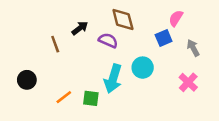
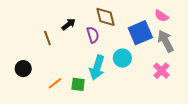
pink semicircle: (176, 18) -> (161, 16), moved, turned -88
blue square: (164, 38) -> (140, 33), size x1.6
purple semicircle: (108, 40) -> (93, 35), turned 49
gray arrow: (193, 48) -> (166, 41), size x1.5

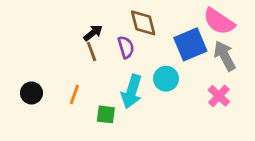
pink semicircle: (161, 16) -> (219, 21), size x1.6
brown line: (47, 38) -> (92, 51), moved
orange line: (55, 83) -> (74, 94), moved, turned -32

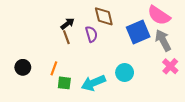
cyan circle: (166, 79) -> (125, 73), moved
cyan arrow: (132, 92) -> (93, 83), moved, turned 50
pink cross: (219, 96) -> (170, 66), moved
green square: (106, 114) -> (64, 83), moved

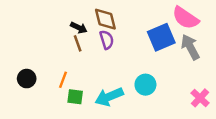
brown diamond: (104, 16) -> (105, 19), moved
black arrow: (67, 24) -> (79, 28), turned 64
pink cross: (170, 66) -> (200, 98), moved

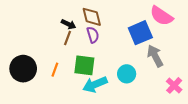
brown line: (78, 43) -> (67, 38), turned 40
gray arrow: (190, 47) -> (155, 56), moved
black circle: (27, 79) -> (23, 69), size x1.6
green square: (75, 97) -> (84, 65), moved, size x1.5

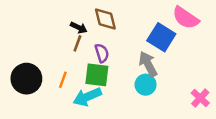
blue square: (140, 33) -> (161, 37), turned -35
purple semicircle: (93, 35) -> (102, 53), moved
gray arrow: (155, 56) -> (148, 64), moved
cyan arrow: (95, 84) -> (87, 97), moved

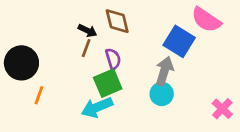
gray arrow: (148, 64) -> (164, 71), turned 45
green square: (97, 75) -> (108, 83), turned -30
black circle: (26, 79) -> (21, 63), moved
orange line: (63, 80) -> (39, 95), moved

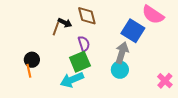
brown line: (86, 48) -> (56, 29), moved
black circle: (21, 63) -> (32, 60), moved, size x0.6
orange line: (39, 95) -> (29, 71), turned -32

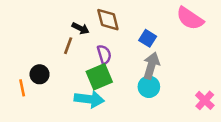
brown line: (56, 29) -> (68, 46), moved
blue square: (133, 31) -> (148, 38), moved, size x0.6
orange line: (29, 71) -> (22, 88), moved
cyan arrow: (72, 80) -> (89, 99), turned -150

